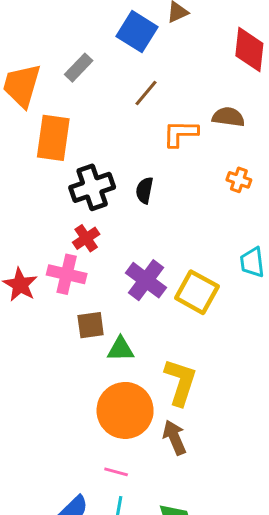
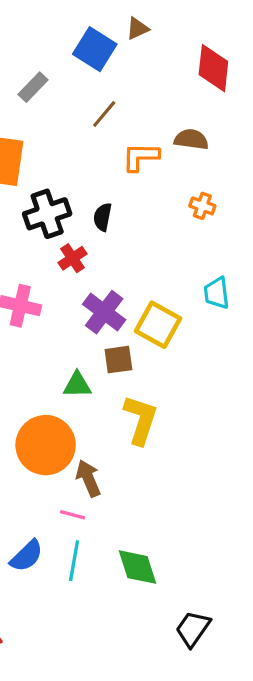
red cross: (86, 238) -> (72, 258), moved
brown square: (91, 325) -> (118, 360), moved
orange circle: (125, 410) -> (46, 445), moved
brown arrow: (174, 437) -> (88, 478), moved

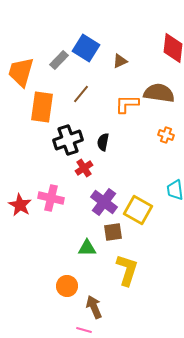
brown triangle: (137, 29) -> (120, 61), moved
blue square: (95, 49) -> (86, 48), moved
brown line: (104, 114) -> (81, 94), moved
brown semicircle: (191, 139) -> (159, 93), size x1.4
orange circle: (46, 445) -> (67, 286), size x0.6

